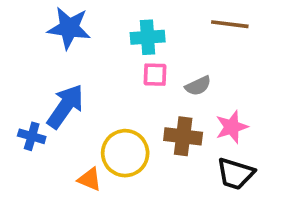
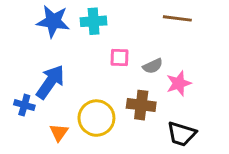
cyan cross: (148, 37) -> (94, 21), moved
pink star: (232, 127) -> (179, 83), moved
orange triangle: (90, 179) -> (59, 132), moved, turned 42

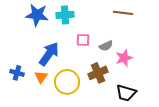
blue arrow: (50, 82) -> (49, 54), moved
brown cross: (141, 105) -> (98, 73), turned -30
orange triangle: (59, 132) -> (41, 77), moved

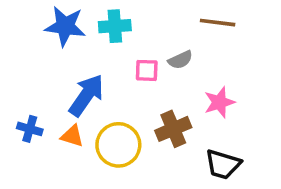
gray semicircle: (106, 46) -> (180, 60), moved
orange triangle: (41, 77) -> (72, 136), turned -48

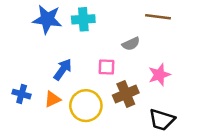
pink square: (147, 70) -> (107, 67), moved
blue arrow: (86, 95) -> (63, 70), size x0.7
orange triangle: (72, 136) -> (52, 99), turned -42

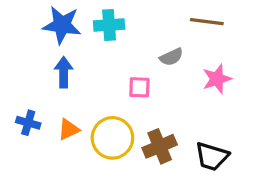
blue arrow: (63, 70) -> (64, 72), moved, turned -35
pink star: (159, 75) -> (217, 79), moved
brown cross: (126, 94) -> (160, 146), moved

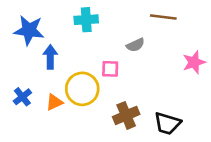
blue star: (62, 25) -> (29, 30), moved
pink star: (217, 79) -> (194, 62), moved
blue cross: (28, 123) -> (22, 97), turned 36
yellow circle: (112, 138) -> (82, 89), moved

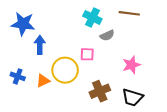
cyan cross: (86, 20) -> (92, 17), moved, turned 30
pink star: (194, 62) -> (131, 65), moved
blue cross: (22, 97) -> (18, 76), turned -32

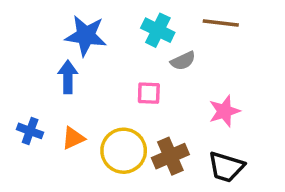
blue star: (23, 24) -> (86, 36), moved
yellow circle: (65, 70) -> (124, 151), moved

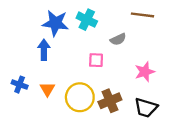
cyan cross: (158, 30) -> (87, 20), moved
orange triangle: (73, 138) -> (47, 89), turned -35

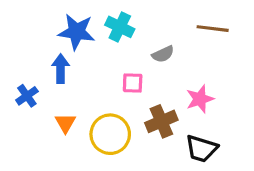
brown line: (142, 15) -> (213, 29), moved
blue cross: (20, 85) -> (27, 96), moved, turned 35
brown cross: (110, 101) -> (161, 121), moved

